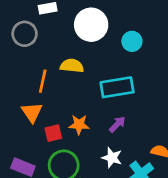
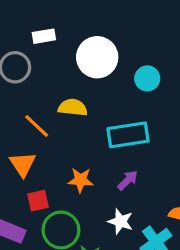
orange line: (43, 81) -> (37, 126), turned -60
red square: (53, 133) -> (38, 201), moved

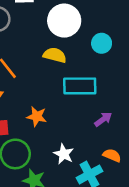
yellow semicircle: (73, 107) -> (55, 55), moved
purple arrow: (128, 180) -> (103, 119), moved

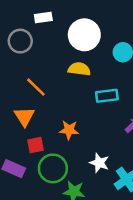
cyan rectangle: (80, 86) -> (107, 96), size x0.7

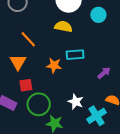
cyan rectangle: (107, 96) -> (75, 55), moved
orange star: (69, 130) -> (54, 65), moved

